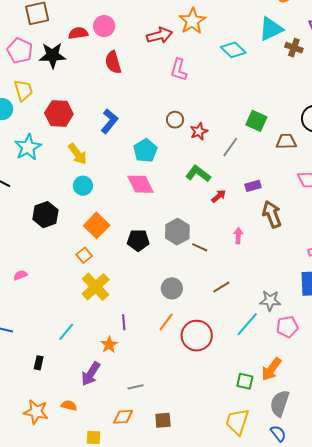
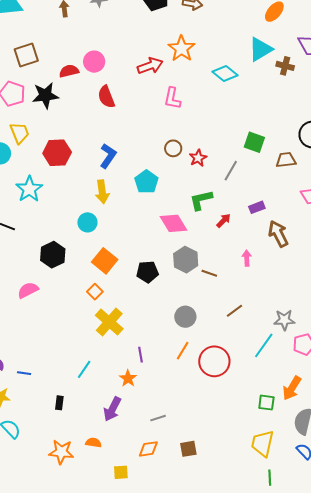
yellow arrow: (78, 154) -> (102, 192), moved, turned 35
green L-shape: (198, 174) -> (201, 200), turned -45
pink diamond: (140, 184) -> (173, 223), moved
pink semicircle: (20, 275) -> (28, 290), moved, size x1.5

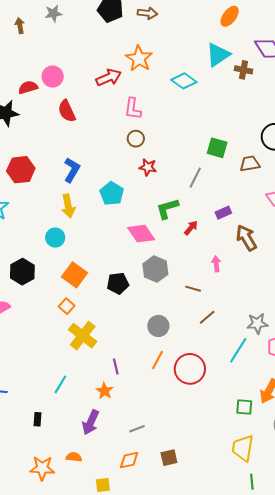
brown circle: (173, 148) -> (136, 139), moved
red star: (198, 158) -> (148, 167), moved, turned -30
brown line: (209, 273) -> (193, 289), moved

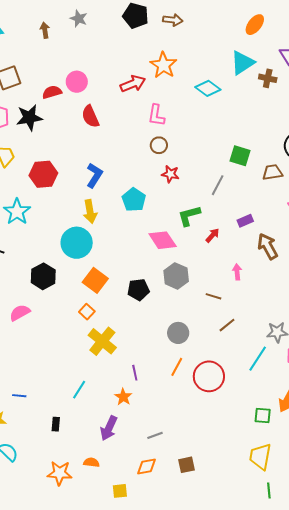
gray star: (53, 13) -> (79, 19), turned 30
cyan circle: (55, 238) -> (77, 243), size x1.6

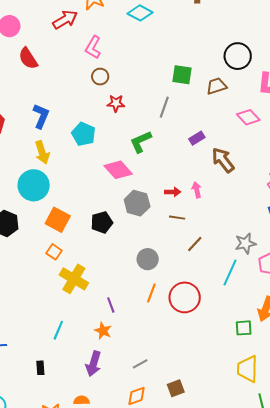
pink L-shape: (156, 115) -> (93, 47), turned 30
red arrow: (212, 235) -> (173, 192), moved, turned 56

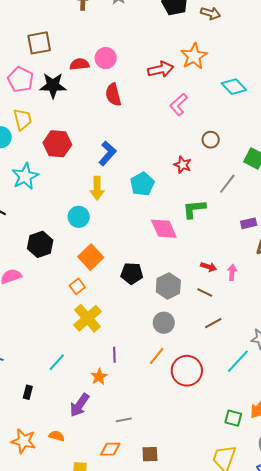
brown circle: (100, 77) -> (211, 140), moved
cyan circle: (34, 185) -> (79, 217), size x0.7
gray hexagon: (137, 203) -> (168, 286), moved

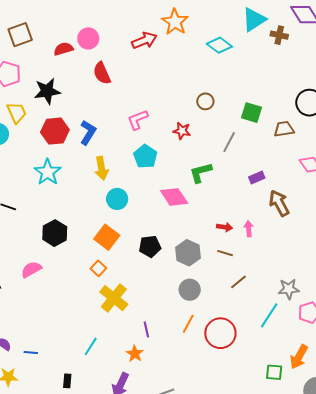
black star: (53, 85) -> (47, 91), moved
pink L-shape: (179, 104) -> (138, 120), moved, turned 30
blue L-shape: (107, 153) -> (88, 132), moved
cyan star: (25, 176) -> (48, 172), moved
cyan circle: (79, 217) -> (117, 199), moved

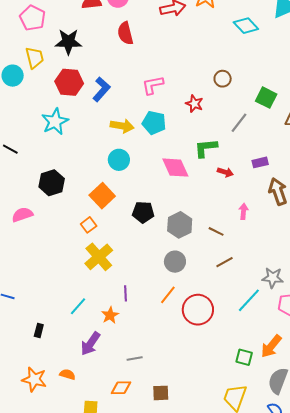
cyan pentagon: (145, 156) -> (154, 123), turned -30
yellow arrow: (102, 168) -> (122, 126), moved, turned -80
red arrow: (225, 227) -> (225, 172), moved
cyan line: (91, 346) -> (78, 306), moved

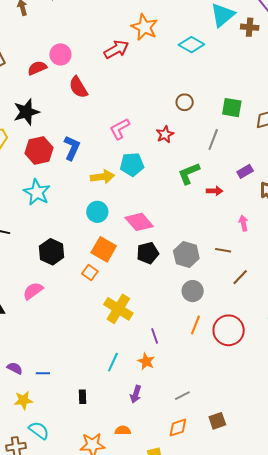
red star: (194, 104) -> (165, 134), turned -30
cyan circle: (119, 160) -> (97, 212), moved
pink diamond: (175, 168) -> (139, 222), moved
orange square: (89, 225) -> (90, 273), moved
purple arrow: (90, 344) -> (136, 394), size x0.7

